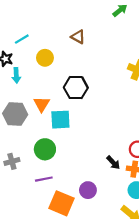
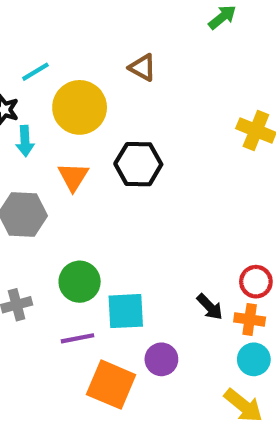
yellow circle: (45, 58) -> (80, 107), size x1.6
orange triangle: (42, 104) -> (73, 177), moved
cyan square: (60, 120) -> (126, 311), moved

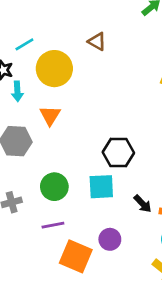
black hexagon: (138, 164) -> (118, 153), moved
cyan square: (126, 311) -> (101, 187), moved

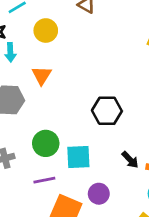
yellow circle: (54, 69) -> (46, 31), size x0.7
cyan square: (101, 187) -> (78, 157), moved

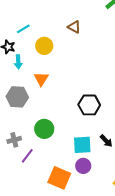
cyan square: (78, 157) -> (82, 145), moved
purple line: (44, 180) -> (27, 156), moved, turned -42

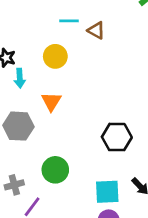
cyan line: (23, 29) -> (69, 21), moved, turned 32

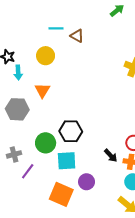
black hexagon: (117, 137) -> (71, 131), moved
cyan square: (107, 192) -> (67, 161), moved

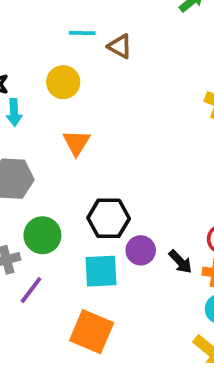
orange triangle: (42, 90) -> (76, 143), moved
green circle: (46, 143) -> (42, 235), moved
purple circle: (87, 182) -> (141, 250), moved

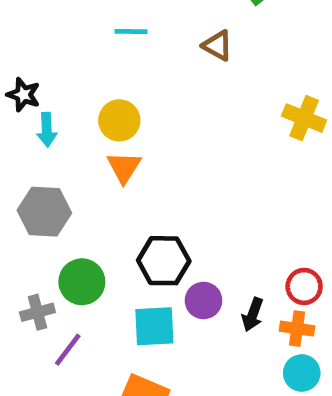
brown triangle: (120, 46) -> (218, 46), moved
yellow circle: (63, 82) -> (119, 120), moved
black arrow: (180, 262) -> (253, 315), turned 64

